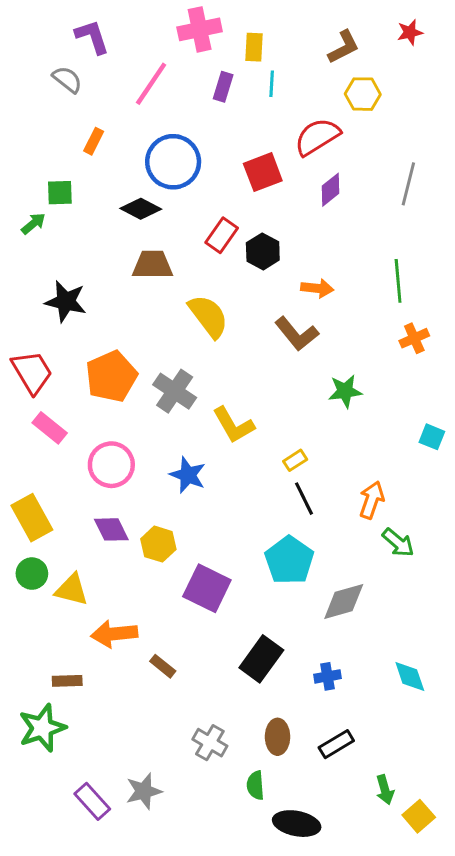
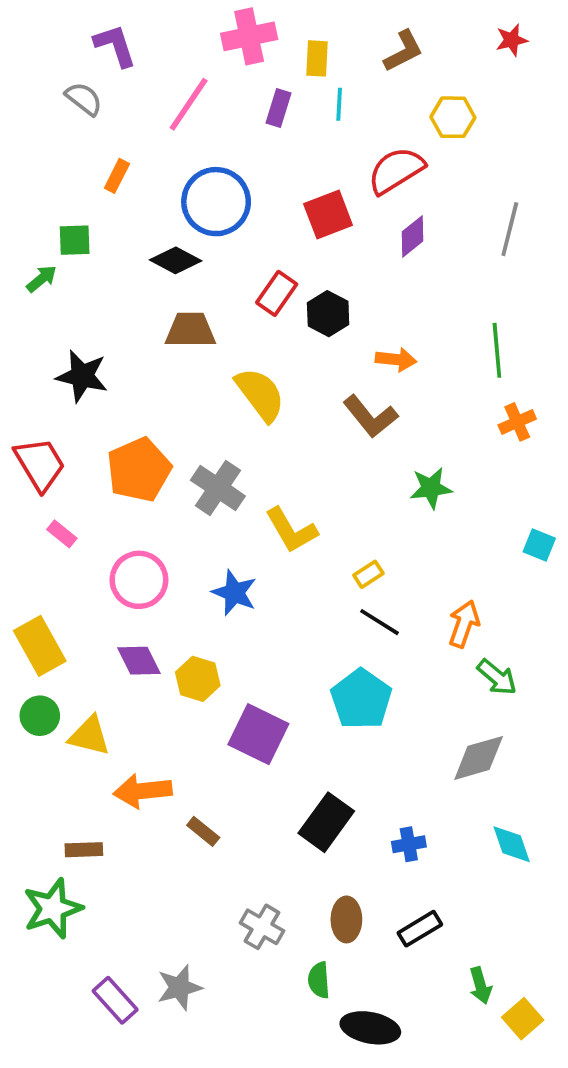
brown L-shape: (344, 47) -> (403, 51), moved
pink rectangle: (50, 428) -> (62, 534), size x0.7
black line: (304, 499) -> (379, 622), turned -32
gray diamond: (344, 601) -> (479, 758), moved

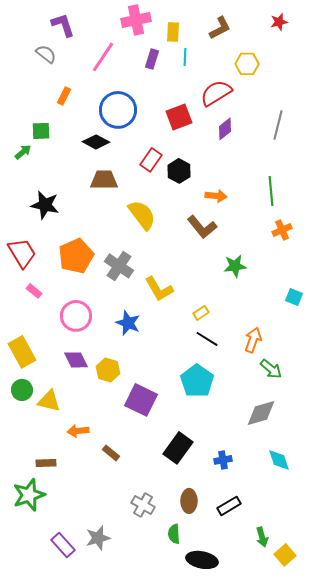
orange arrow: (143, 791) -> (78, 431), size x0.7

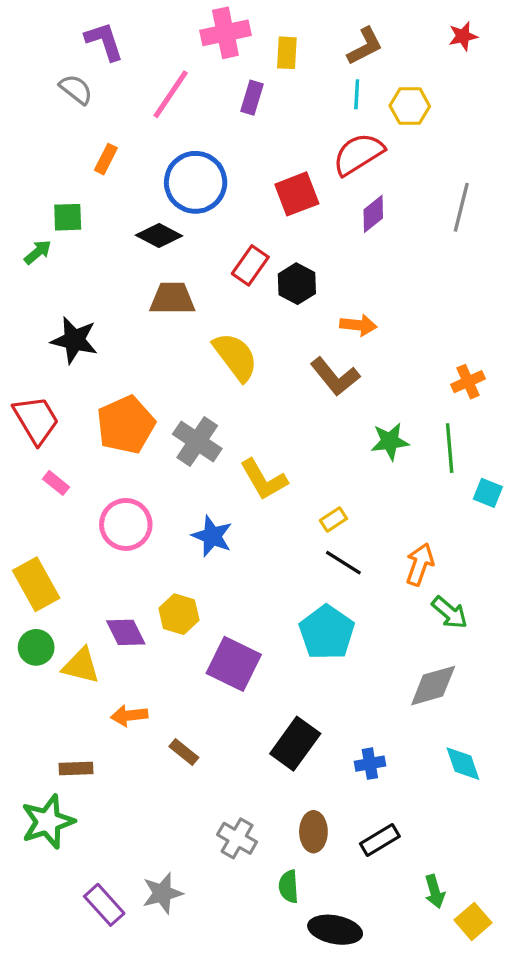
cyan line: (185, 57) -> (357, 94), moved
green line: (271, 191) -> (450, 448), moved
purple diamond: (76, 360) -> (126, 632), moved

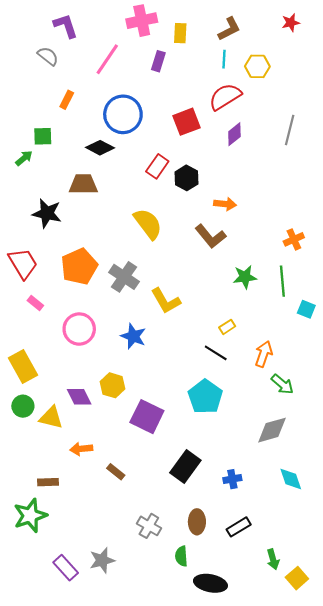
brown trapezoid: (172, 299) -> (83, 184), moved
yellow rectangle: (333, 519) -> (227, 327), moved

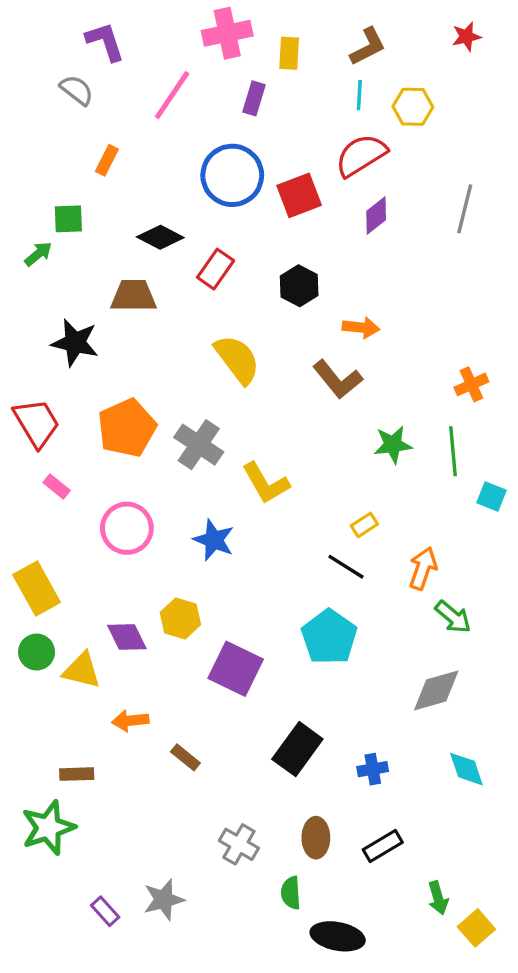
blue circle: (123, 114) -> (232, 175), moved
red rectangle: (157, 166) -> (216, 269), moved
purple rectangle: (66, 568) -> (105, 911), size x0.7

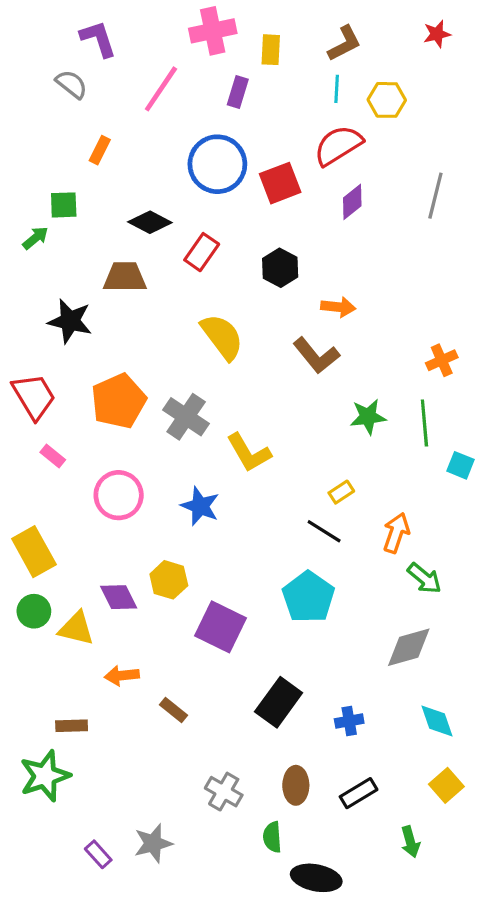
yellow square: (476, 928) -> (446, 785), moved

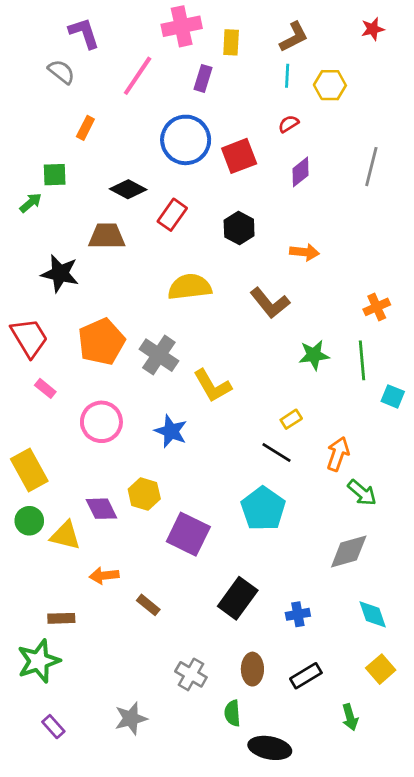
red semicircle: (338, 145) -> (289, 124), size x0.5
orange arrow: (338, 307) -> (305, 252), moved
yellow semicircle: (222, 337) -> (190, 287), turned -60
purple rectangle: (98, 854) -> (53, 727), moved

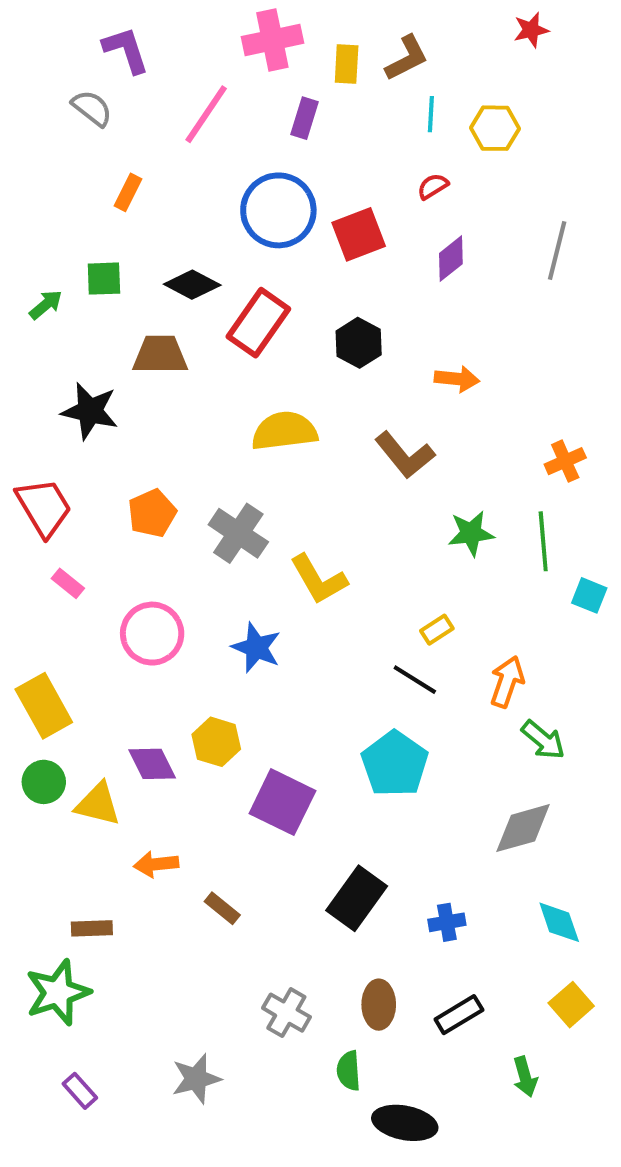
red star: (373, 29) -> (531, 30), moved
brown L-shape: (294, 37) -> (407, 58), moved
green square: (55, 175) -> (104, 279), moved
red rectangle: (172, 215) -> (258, 323), size x1.4
orange pentagon: (101, 342) -> (152, 513), size x0.7

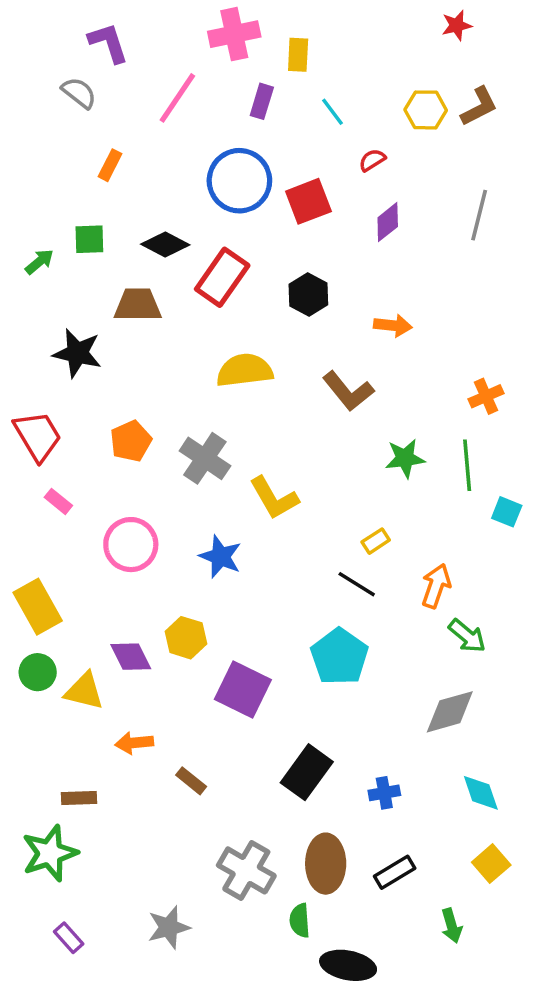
brown L-shape: (407, 58) -> (479, 107), moved
cyan line: (431, 114) -> (333, 112), moved, turned -40
brown ellipse: (379, 1005) -> (326, 864), size x1.4
gray cross: (286, 1013) -> (246, 870), size x1.4

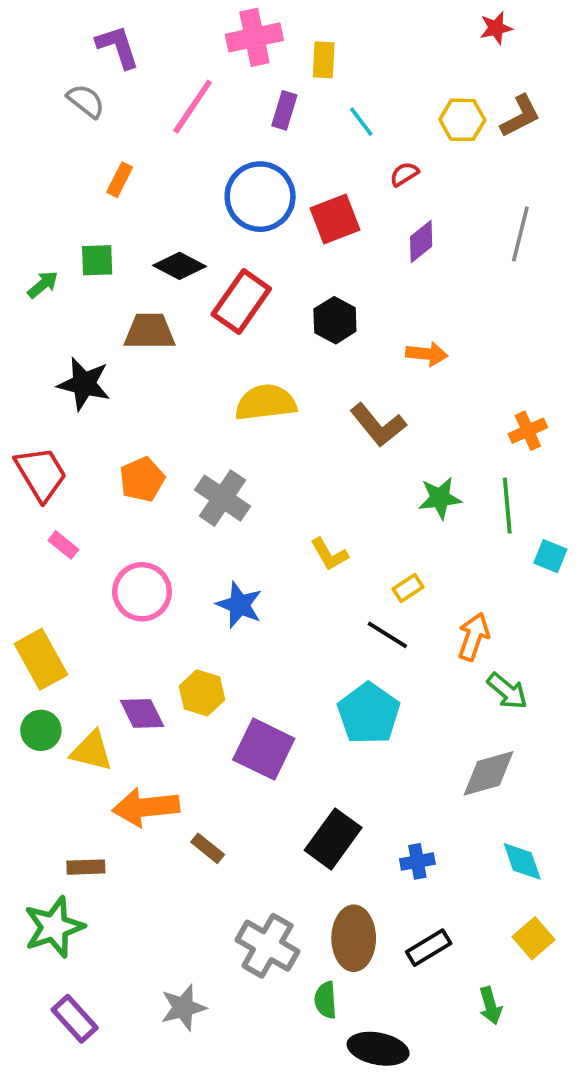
yellow L-shape: (274, 498) -> (329, 554), moved, size x0.7
orange arrow: (134, 743) -> (146, 807), size x1.6
purple rectangle: (69, 938) -> (75, 1019), size x1.4

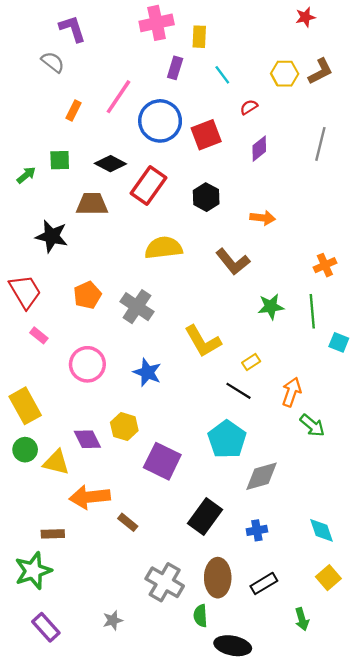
pink line: (193, 107) -> (119, 97), moved
yellow L-shape: (329, 554) -> (203, 341), size x1.6
gray diamond: (489, 773) -> (262, 476), moved
gray star: (183, 1008) -> (113, 620), size x0.7

